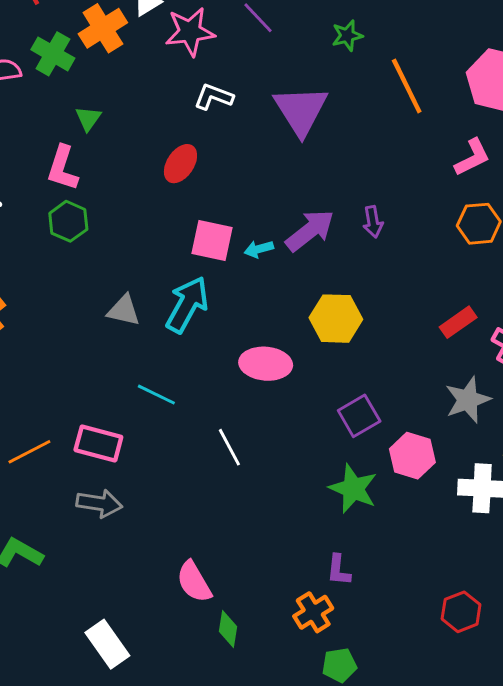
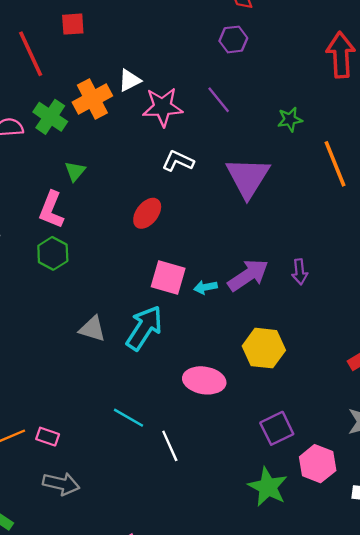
cyan line: (156, 395) -> (128, 418), moved
pink rectangle: (98, 443) -> (48, 437), moved, size x0.6

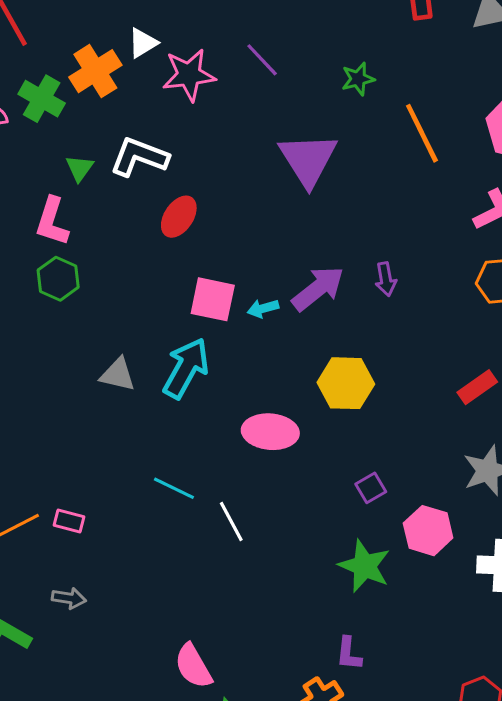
white L-shape: (178, 161) -> (139, 157), moved, size x1.4
purple square: (277, 428) -> (371, 488), size x0.7
gray arrow: (61, 484) -> (69, 598), moved, size x0.7

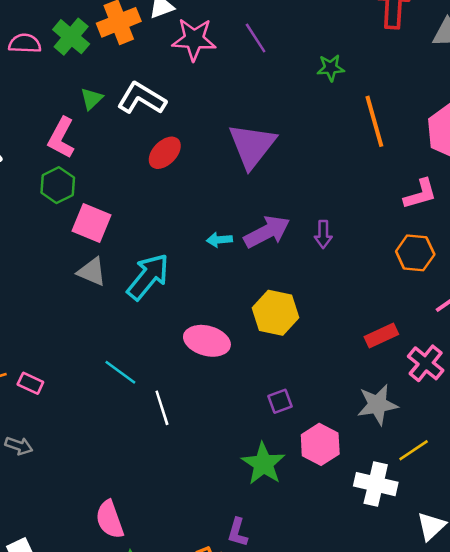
purple triangle: (308, 159) -> (252, 146), moved
pink square: (213, 299) -> (91, 223), moved

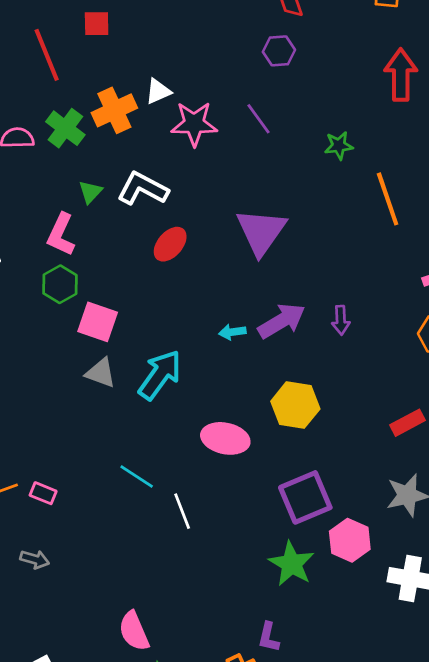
purple square: (280, 401) -> (305, 497), size x2.0

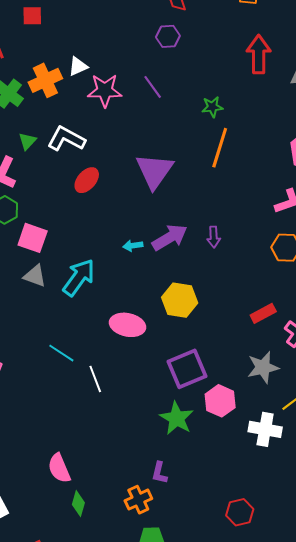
orange line: (388, 199) -> (220, 148), moved, turned 36

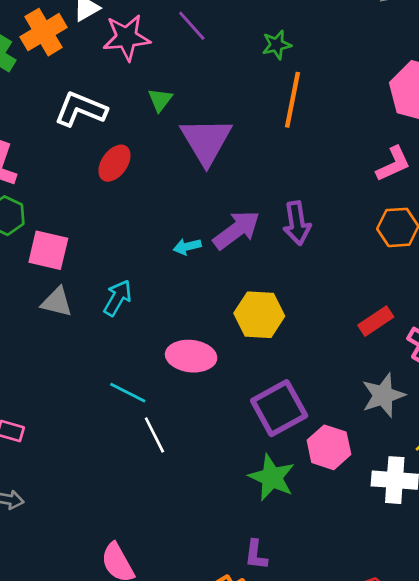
green triangle: (27, 141) -> (160, 100), moved
purple arrow: (214, 237) -> (297, 223), size x1.4
cyan arrow: (79, 277) -> (118, 298), size x0.7
cyan line: (61, 353) -> (128, 393), moved

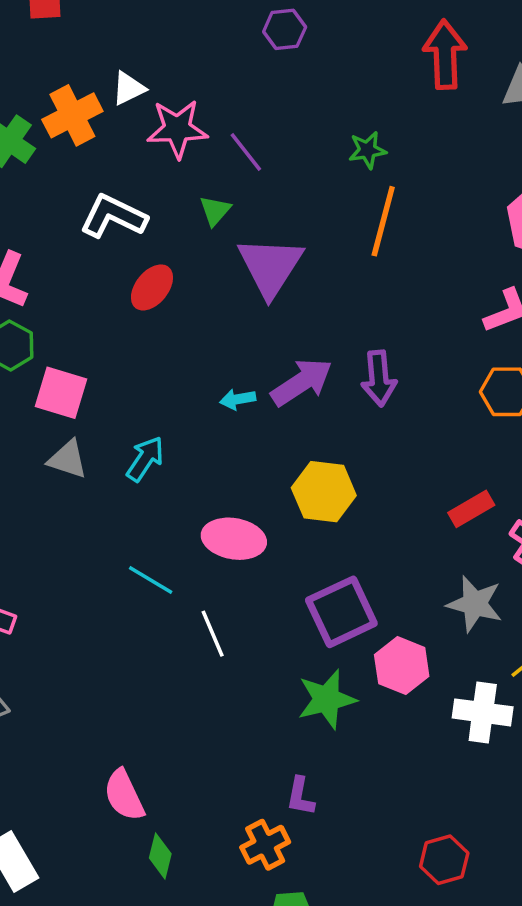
purple line: (192, 26) -> (246, 152), moved
gray star: (383, 395) -> (475, 604), turned 30
white line: (154, 435) -> (213, 634), moved
green star: (272, 477) -> (327, 699), turned 30

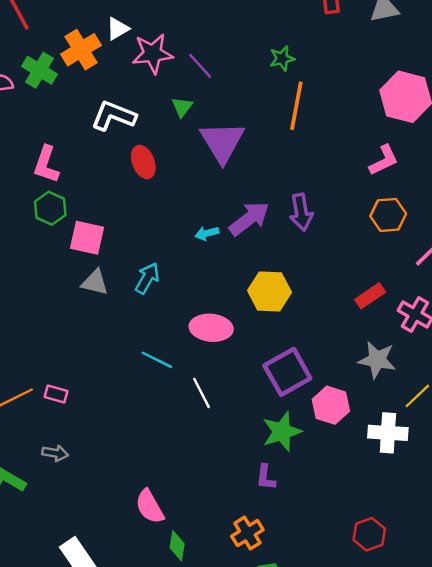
red ellipse: (152, 287) -> (143, 162), turned -56
purple L-shape: (300, 796) -> (266, 477), moved

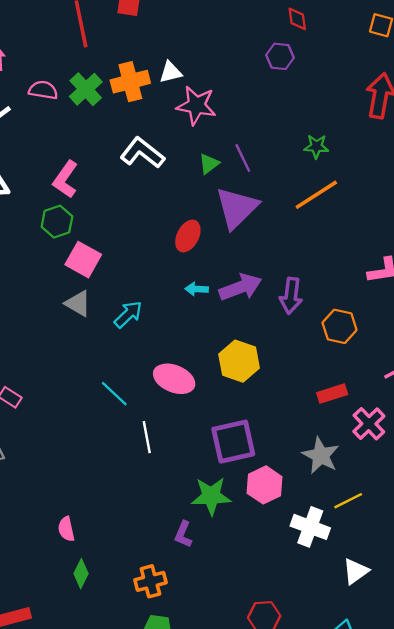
purple line: (200, 66) -> (243, 158), moved
orange line: (296, 106) -> (316, 195), turned 30
red ellipse: (143, 162) -> (188, 236), moved, turned 32
orange hexagon: (388, 215) -> (340, 326), moved
pink semicircle: (150, 507) -> (66, 529), size x0.7

